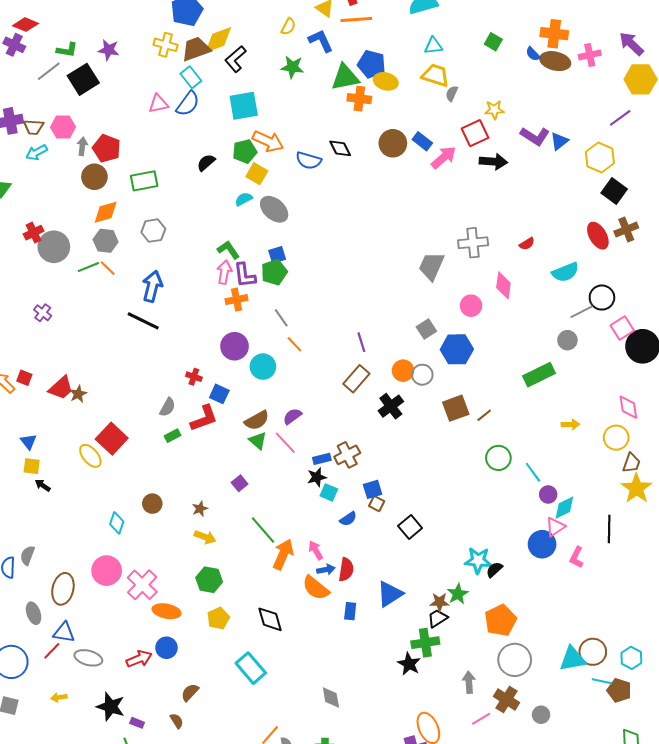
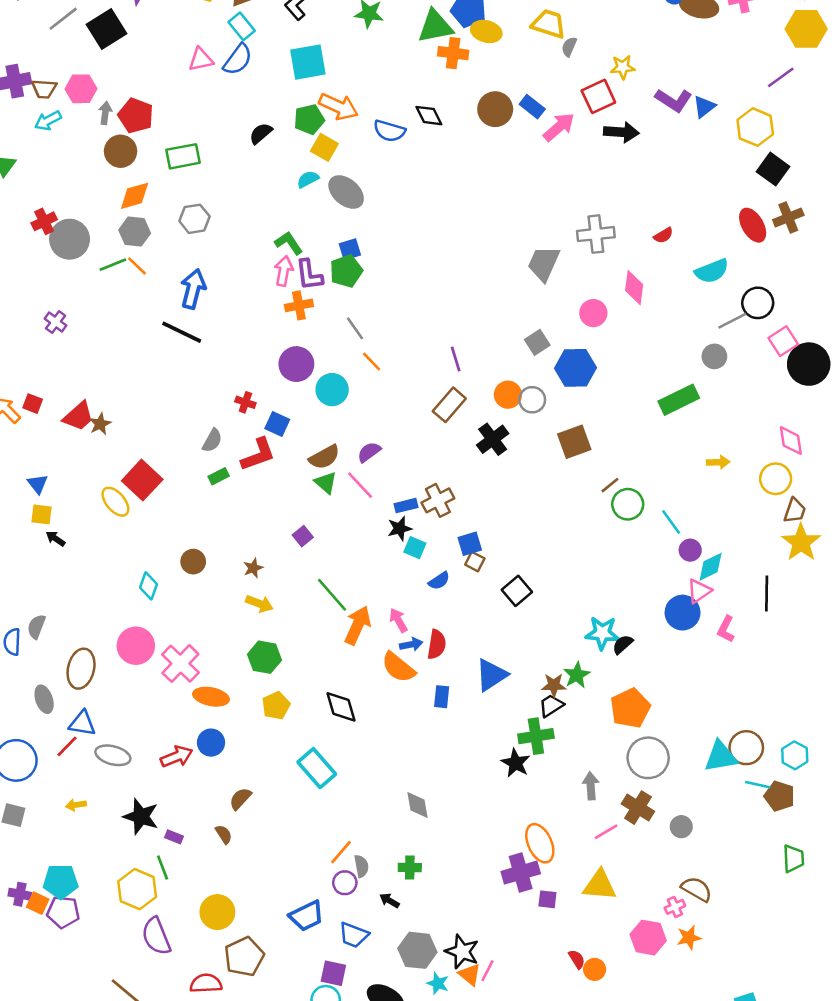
brown line: (484, 415) -> (610, 485), moved

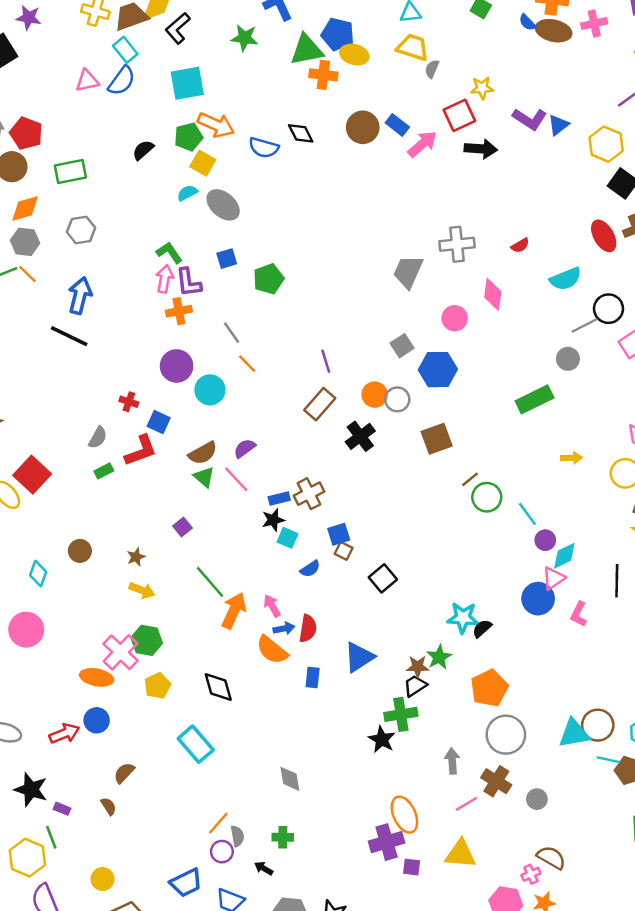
green pentagon: (346, 271) -> (268, 279), moved
pink cross: (180, 664) -> (120, 652), moved
yellow circle: (217, 912) -> (103, 879), size x0.7

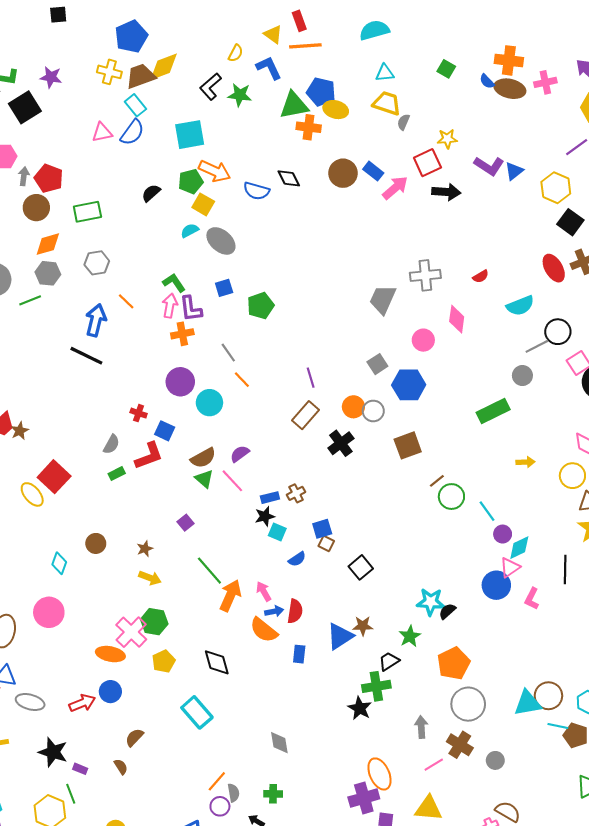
black L-shape: (178, 28) -> (211, 87), moved
orange line: (27, 274) -> (126, 301), moved
brown cross: (309, 494) -> (296, 493), size x0.7
brown star: (418, 667) -> (363, 626), moved

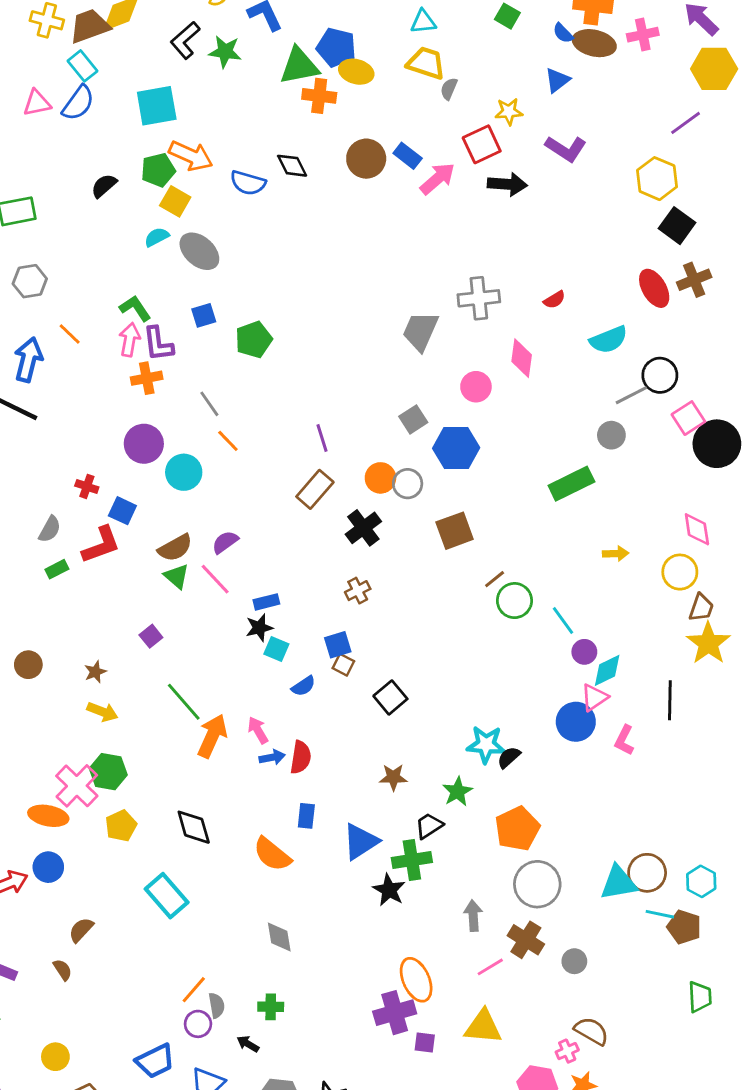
blue triangle: (514, 171) -> (557, 80), moved
brown cross: (296, 493) -> (358, 591), moved
orange semicircle: (264, 630) -> (272, 854), moved
blue triangle: (340, 636) -> (361, 841), moved

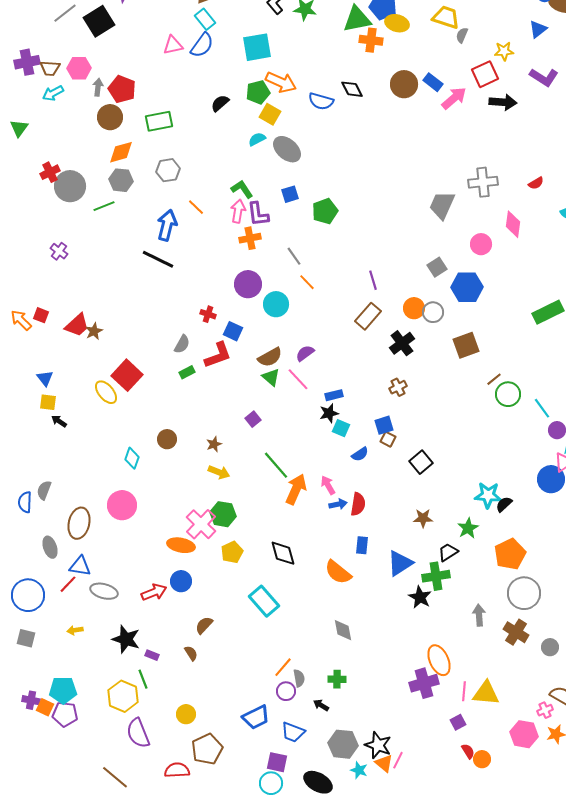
pink line: (490, 967) -> (464, 691), moved, turned -54
purple square: (425, 1042) -> (458, 722), moved, turned -35

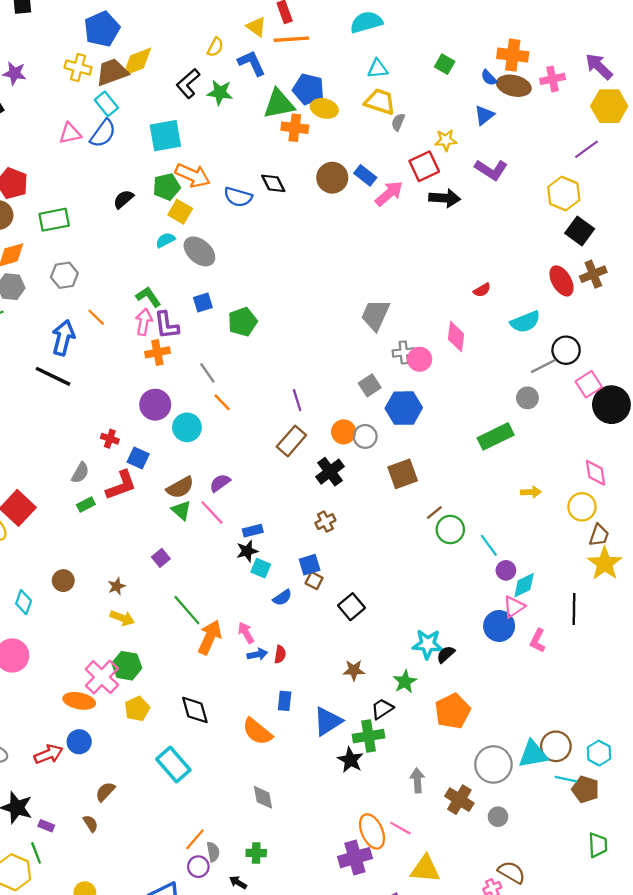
gray cross: (483, 182) -> (404, 352), moved, size x0.7
red semicircle: (358, 504) -> (280, 654), size x0.7
gray circle: (524, 593) -> (493, 764), moved
pink line: (464, 691) -> (400, 828), moved, turned -66

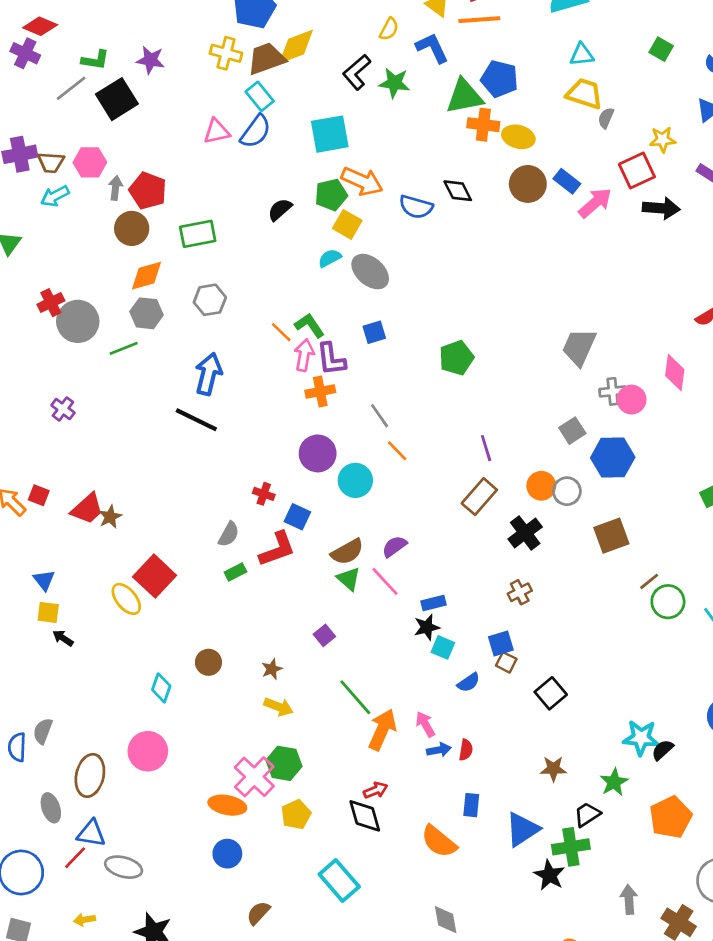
yellow ellipse: (324, 108) -> (518, 137), moved
orange line: (96, 317) -> (281, 332), moved
green pentagon: (243, 322) -> (456, 358), moved
red arrow: (49, 754) -> (376, 790), moved, size x0.7

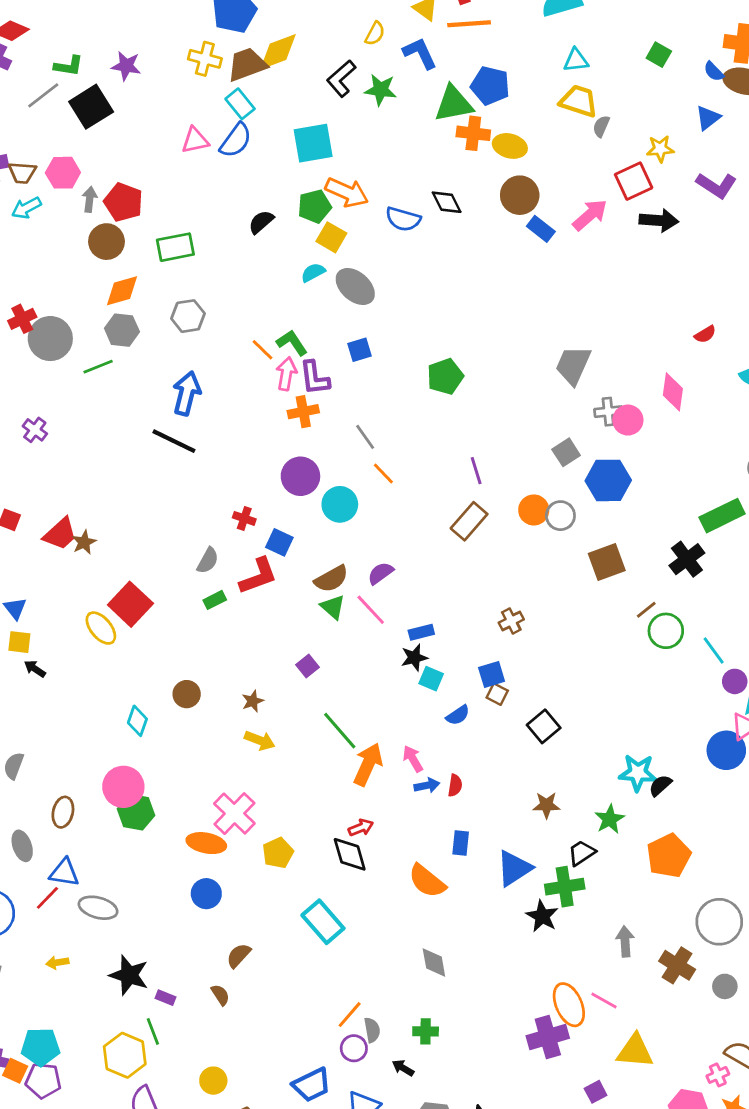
blue rectangle: (567, 181) -> (541, 229), moved
black cross: (525, 533) -> (687, 559), moved
green hexagon: (284, 763) -> (136, 812), moved
brown ellipse: (90, 775) -> (63, 812), size x0.7

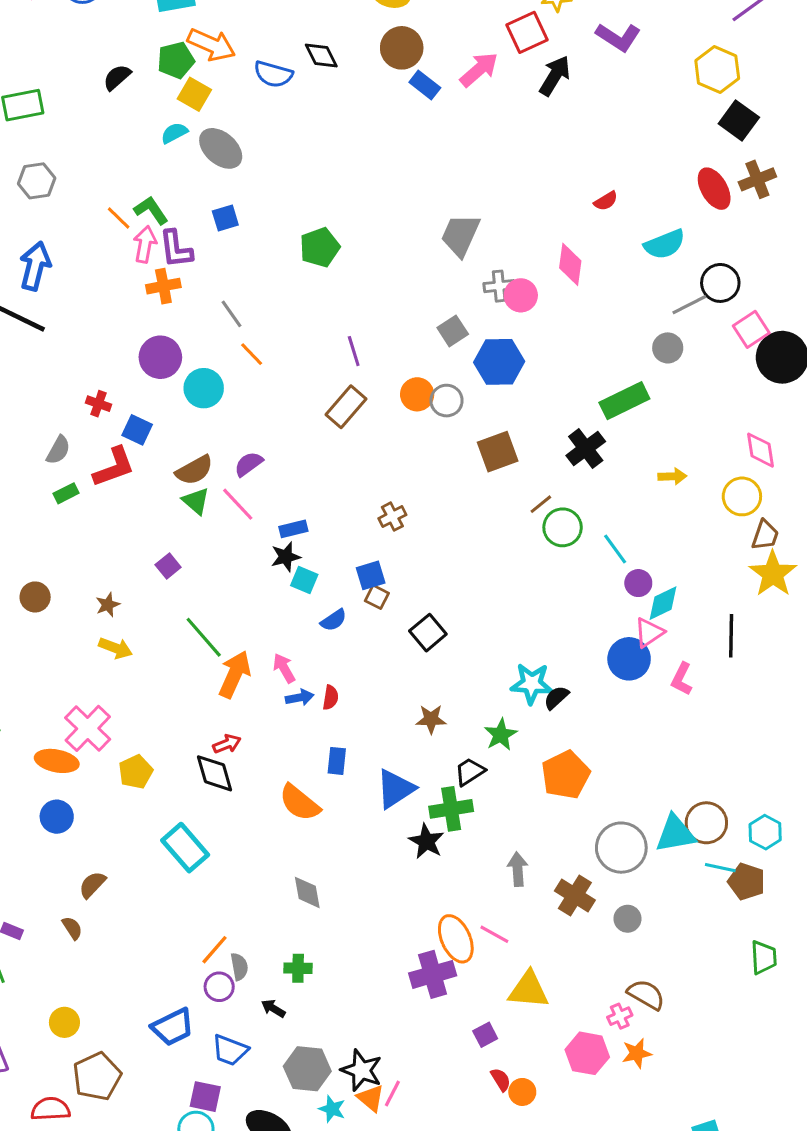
black arrow: (659, 220) -> (555, 76), turned -63

